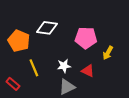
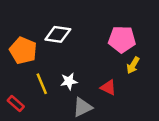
pink pentagon: (86, 38) -> (122, 39), moved
white star: (64, 66) -> (69, 81), moved

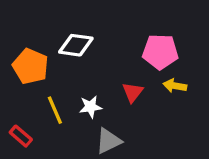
yellow arrow: (133, 65) -> (175, 86), turned 70
red triangle: (108, 87) -> (133, 92), moved, turned 42

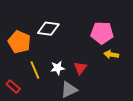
red triangle: (133, 92) -> (80, 68), moved

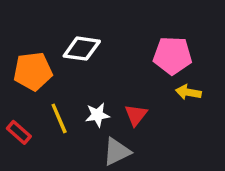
orange pentagon: (19, 42) -> (33, 71), turned -30
red rectangle: (13, 87) -> (19, 132), moved

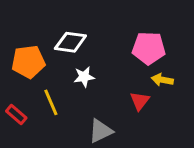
white star: (97, 115) -> (84, 77), moved
red triangle: (136, 115) -> (140, 101), moved

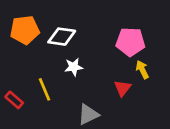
orange pentagon: (28, 62) -> (25, 30), moved
yellow arrow: (162, 80) -> (142, 70), turned 54

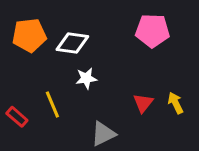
pink pentagon: (130, 42) -> (152, 31), moved
yellow arrow: (142, 70) -> (176, 103), moved

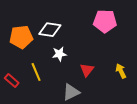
orange pentagon: (29, 35) -> (21, 37), moved
red triangle: (143, 103) -> (87, 70), moved

